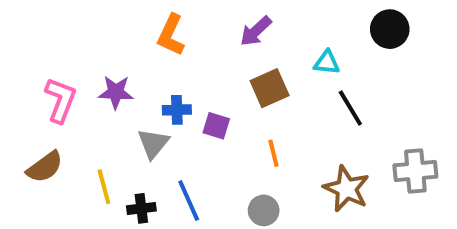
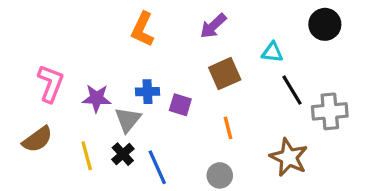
purple star: (116, 92) -> (97, 98), moved
gray cross: (415, 171) -> (330, 111), moved
black cross: (141, 208) -> (123, 154), moved, turned -35

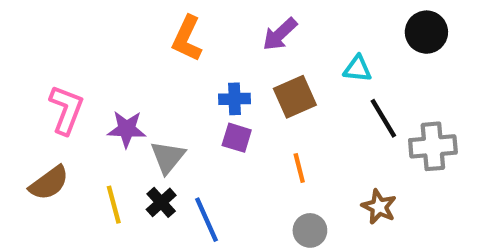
blue cross: (147, 92) -> (234, 99), moved
brown star: (289, 157) -> (379, 207), size x0.7
gray circle: (220, 175) -> (310, 230), moved

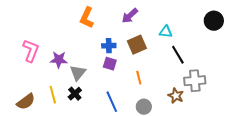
black circle: (426, 32) -> (214, 21), moved
gray cross: (433, 146) -> (195, 81), moved
brown semicircle: (49, 183) -> (26, 102), moved
blue line: (206, 220) -> (112, 102), moved

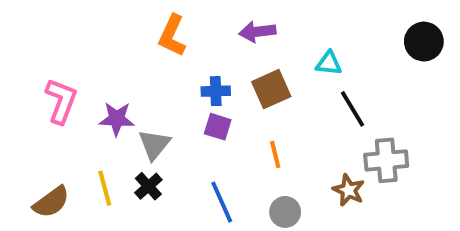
purple arrow: (130, 16) -> (257, 32), turned 36

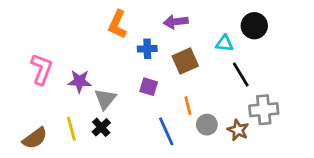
black circle: (424, 42) -> (254, 26), moved
blue cross: (216, 91) -> (147, 49), moved
blue line: (222, 202) -> (166, 131), moved
gray circle: (285, 212) -> (207, 125), moved

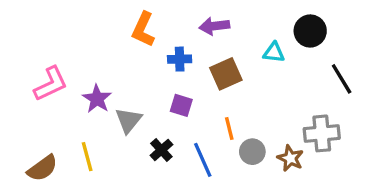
pink L-shape: (42, 69) -> (51, 84), turned 44
black line: (241, 74) -> (342, 79), moved
purple star: (80, 81) -> (97, 99), turned 30
black cross: (101, 127) -> (161, 150), moved

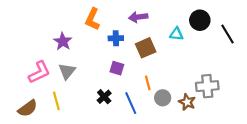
black line: (342, 79) -> (227, 34), moved
pink L-shape: (51, 84) -> (39, 72), moved
purple star: (97, 99) -> (63, 41), moved
gray triangle: (128, 120) -> (67, 71), moved

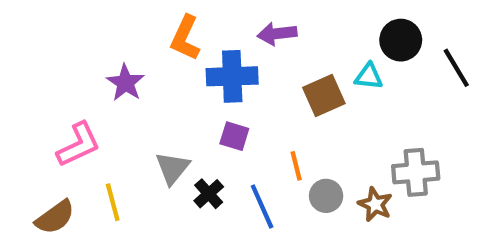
cyan triangle: (176, 34) -> (369, 76), moved
blue cross: (116, 38) -> (232, 76), size x1.6
brown square: (146, 48) -> (324, 96), moved
gray triangle: (67, 71) -> (172, 168), moved

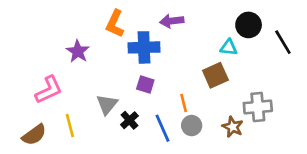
brown square: (324, 96) -> (215, 75), moved
gray circle: (326, 196) -> (192, 126), moved

